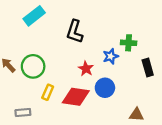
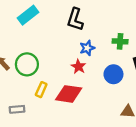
black L-shape: (75, 32) -> (75, 19), moved
blue star: (111, 56) -> (87, 48), moved
blue circle: (105, 88) -> (113, 74), moved

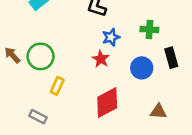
red diamond: (69, 94) -> (107, 103), moved, turned -36
gray rectangle: (17, 109) -> (38, 117), moved, turned 32

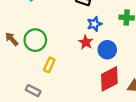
blue circle: (142, 68) -> (107, 50), moved
red diamond: (107, 103) -> (109, 79), moved

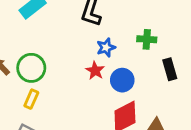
yellow rectangle: (49, 65) -> (31, 99), moved

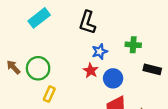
black rectangle: (170, 69) -> (152, 69), turned -60
yellow rectangle: (31, 99) -> (49, 94), moved

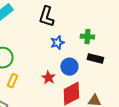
black rectangle: (152, 69) -> (95, 59), moved
red star: (91, 71) -> (48, 78), moved

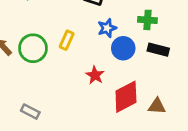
blue circle: (69, 67) -> (123, 48), moved
yellow rectangle: (12, 81) -> (67, 40), moved

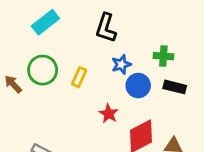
green circle: (33, 48) -> (43, 70), moved

